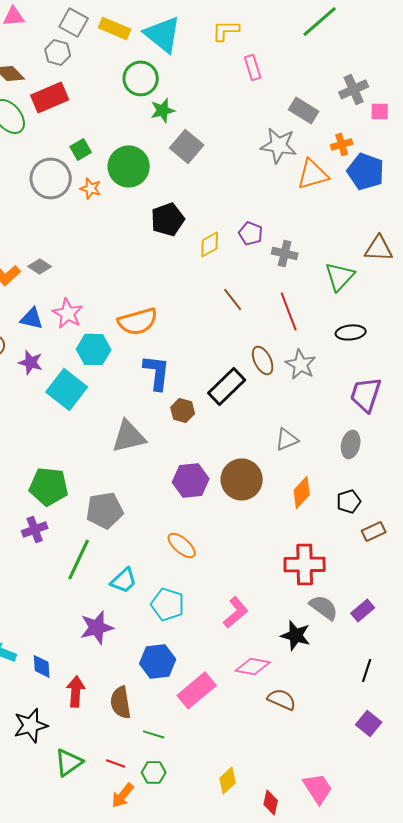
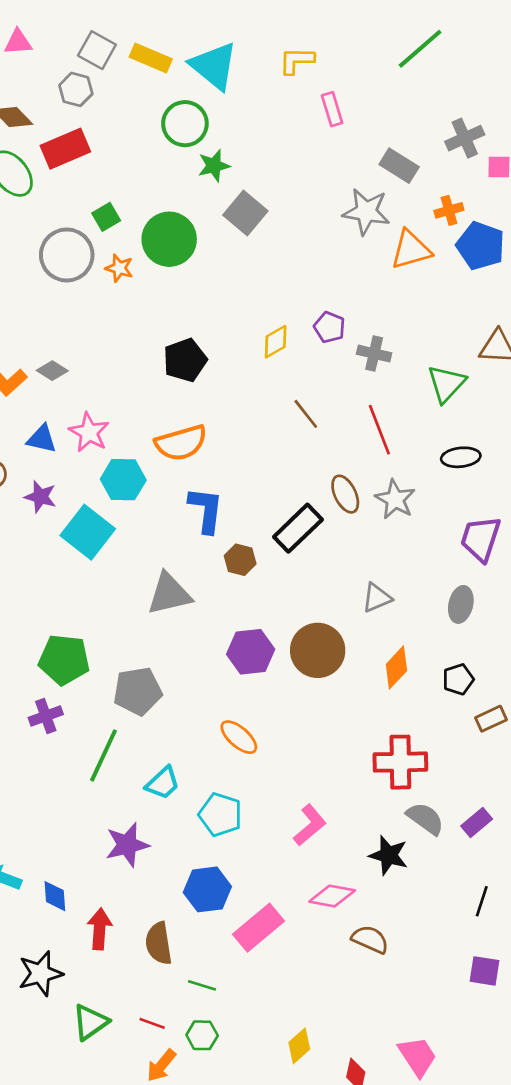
black pentagon: (168, 219) -> (185, 360), moved
purple square: (369, 723) -> (484, 971), turned -30

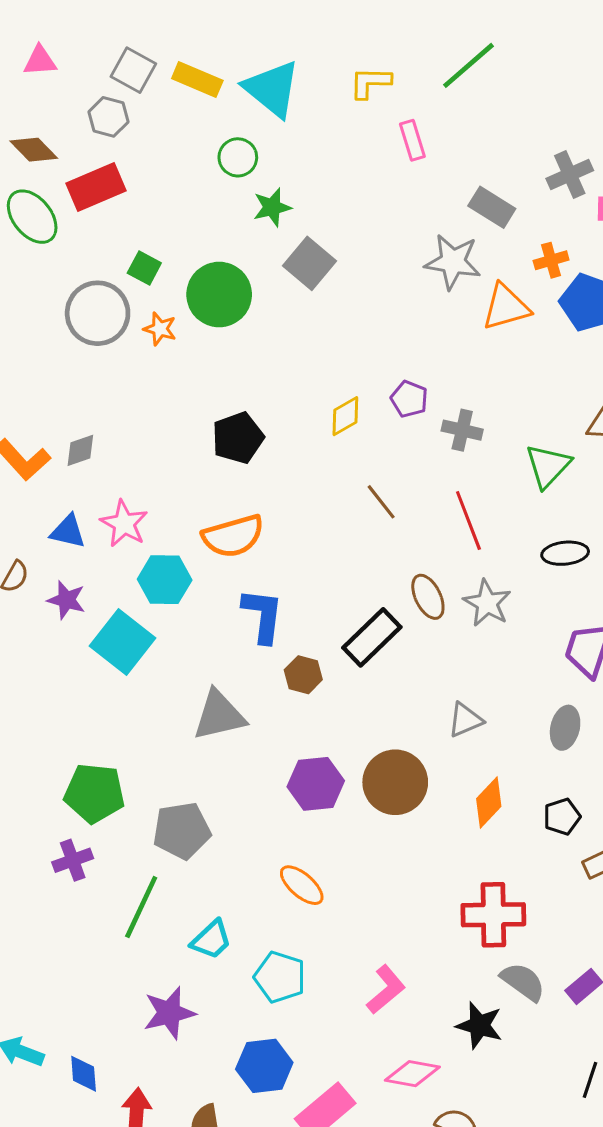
green line: (420, 49) -> (468, 65), moved
green circle: (185, 124) -> (238, 157), size x0.7
green square: (106, 217) -> (144, 268), turned -32
gray diamond: (52, 371) -> (80, 450), turned -52

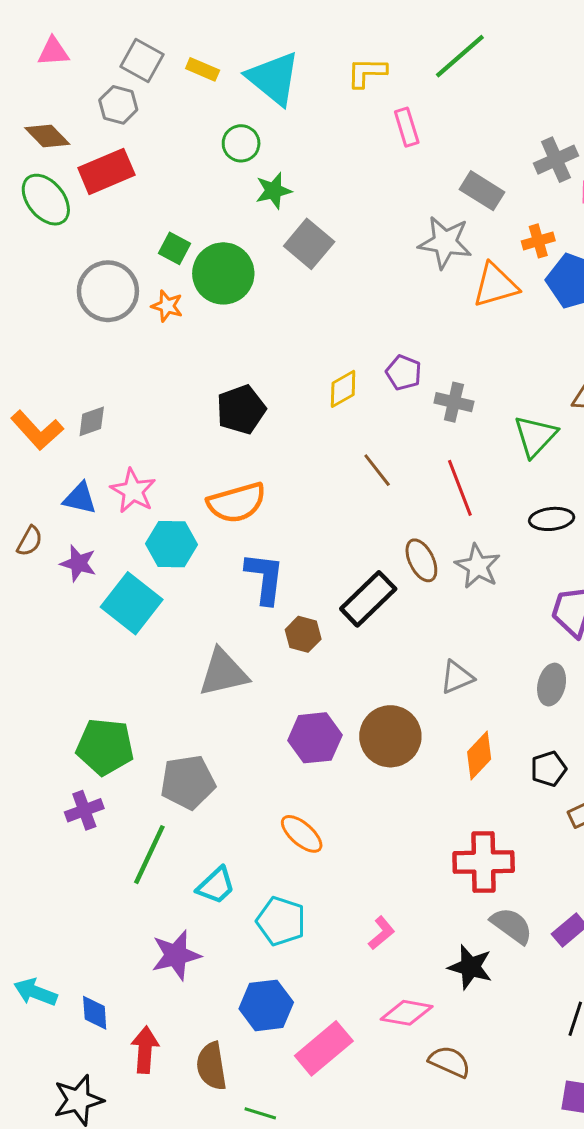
yellow rectangle: (197, 79) -> (203, 69), size x0.7
green square: (144, 268) -> (174, 248), moved
pink L-shape: (386, 990) -> (382, 933), size x0.7

